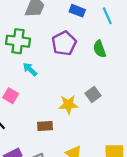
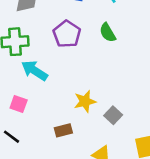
cyan arrow: (30, 69) -> (35, 70), size x1.5
gray square: (93, 94) -> (113, 115), moved

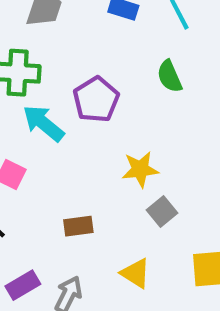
purple pentagon: (67, 34) -> (96, 100), moved
yellow star: (85, 101) -> (140, 169), moved

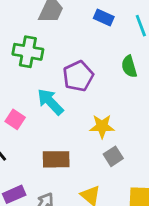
cyan arrow: (43, 123) -> (50, 102), moved
brown rectangle: (78, 226) -> (56, 159), size x1.4

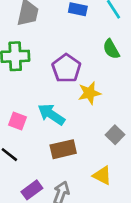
cyan arrow: (50, 102) -> (51, 114), moved
yellow star: (102, 126) -> (89, 93), moved

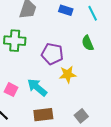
purple pentagon: (66, 68) -> (52, 54), turned -30
gray square: (115, 135) -> (81, 116), moved

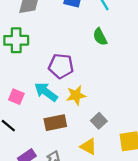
purple pentagon: (52, 54) -> (61, 66), moved
yellow star: (68, 74) -> (76, 95), moved

